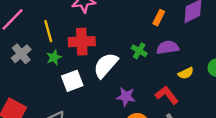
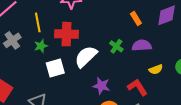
orange rectangle: (159, 18) -> (136, 19), turned -64

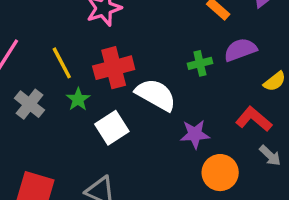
green cross: (116, 46) -> (200, 63), turned -32
white semicircle: (86, 57) -> (156, 95), turned 90

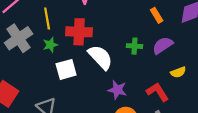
purple semicircle: (240, 50) -> (163, 45), turned -30
gray cross: (29, 104) -> (19, 38), size x1.4

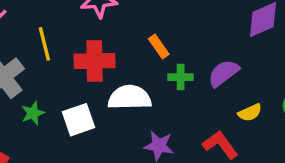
orange rectangle: (157, 15) -> (159, 47), moved
green star: (50, 45) -> (33, 113), moved
white semicircle: (100, 57) -> (130, 98), turned -44

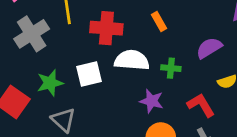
green cross: (181, 77) -> (171, 68), moved
green star: (33, 113) -> (50, 83), moved, size x1.4

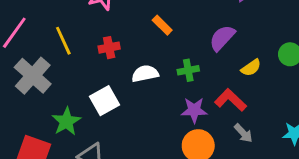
red cross: (106, 28) -> (109, 48), size x0.6
white semicircle: (132, 60) -> (145, 74), size x0.7
purple star: (151, 101) -> (194, 110), moved

